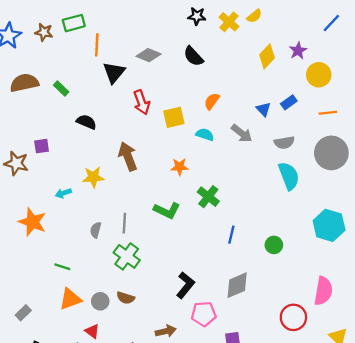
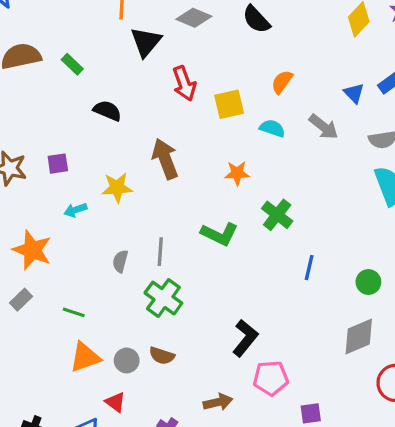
purple square: (42, 146) -> (58, 164), moved
gray diamond: (237, 285) -> (359, 336), moved
gray rectangle: (23, 313) -> (21, 300), moved

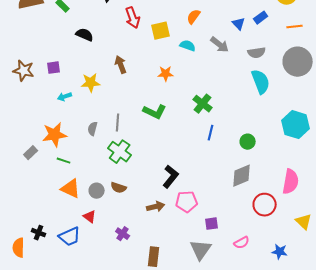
brown arrow: (165, 159) -> (121, 65), size x0.7
green cross: (277, 215) -> (203, 104), moved
orange star: (32, 250) -> (55, 135), moved, turned -30
orange triangle: (85, 357) -> (71, 189), turned 45
brown arrow: (218, 402) -> (156, 207), moved

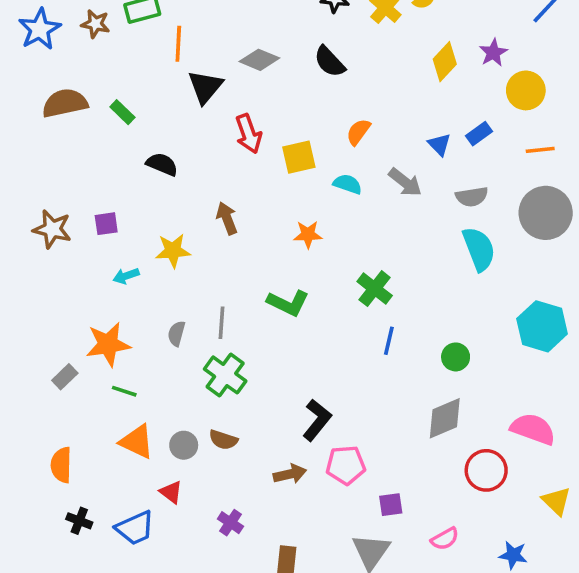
pink semicircle: (291, 182) -> (533, 429), turned -80
orange semicircle: (19, 248) -> (61, 465), moved

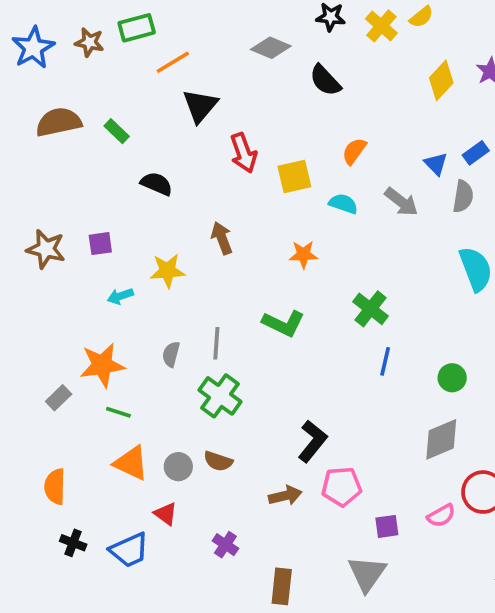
orange line: (178, 44) -> (173, 62), turned 56
gray diamond: (259, 60) -> (271, 48), moved
gray semicircle: (472, 197) -> (463, 196), moved, turned -72
pink semicircle: (445, 539) -> (441, 516), moved

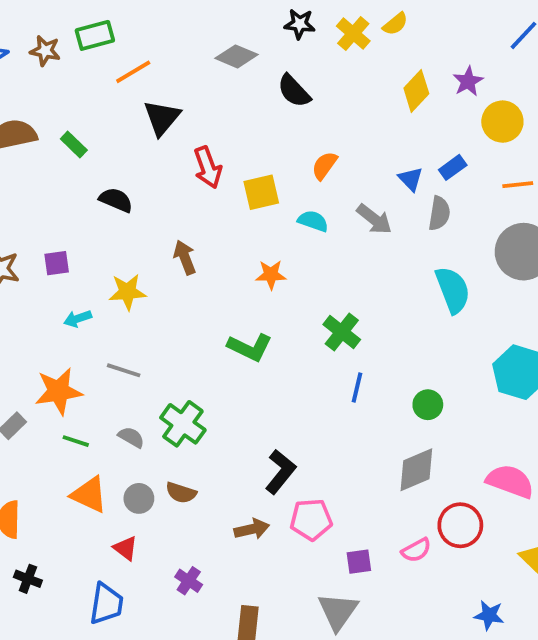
gray line: (216, 343) -> (124, 370), moved, turned -76
gray semicircle: (171, 354) -> (131, 437), moved, turned 105
blue trapezoid: (129, 550) -> (106, 604), moved, turned -57

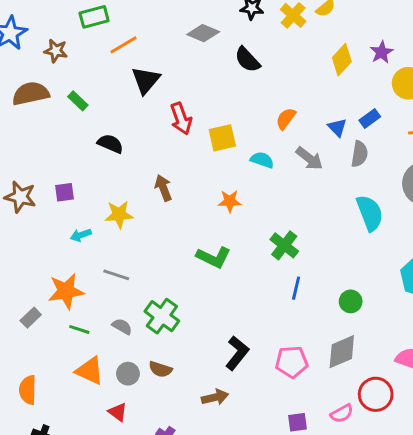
brown star: (45, 51) -> (56, 51), moved
orange semicircle: (324, 166) -> (286, 119), moved
pink pentagon: (311, 520) -> (292, 362), moved

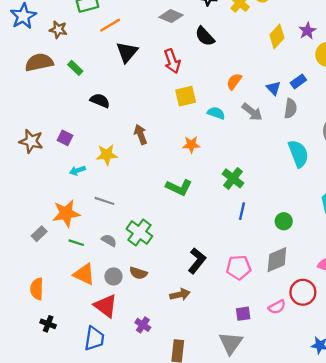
red arrow: (181, 119) -> (172, 61), moved
purple square: (65, 192) -> (65, 138), turned 35
red triangle: (118, 412) -> (106, 306), size x1.6

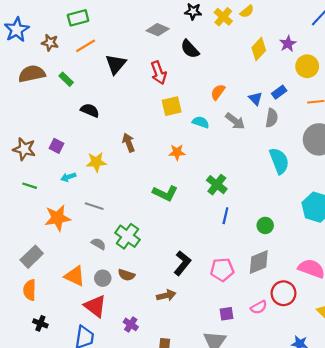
orange line: (110, 25) -> (86, 46), moved
gray rectangle: (39, 234) -> (32, 257), moved, size x1.5
green line: (76, 243) -> (30, 186), moved

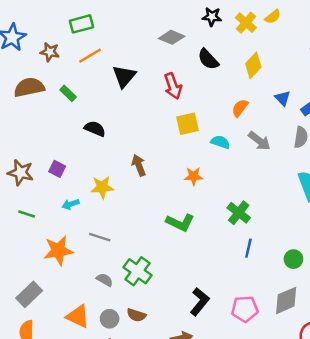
yellow diamond: (259, 49) -> (253, 65), moved
blue triangle: (256, 99) -> (283, 98), moved

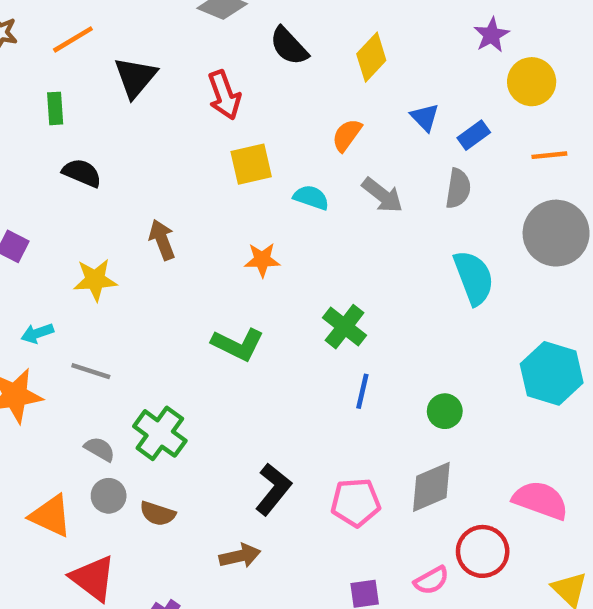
green rectangle: (68, 93) -> (55, 108), moved, turned 42
cyan arrow: (71, 204) -> (37, 333), moved
gray circle: (110, 319) -> (109, 496), moved

